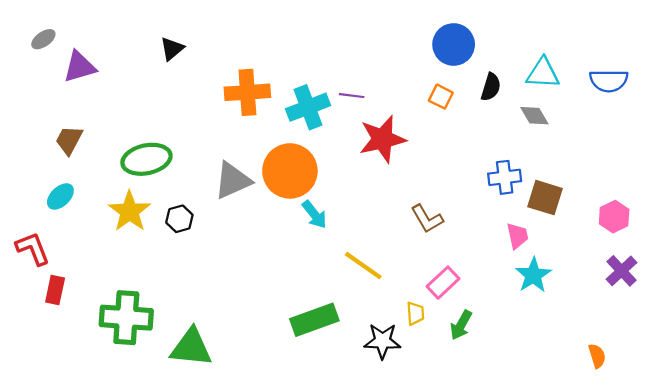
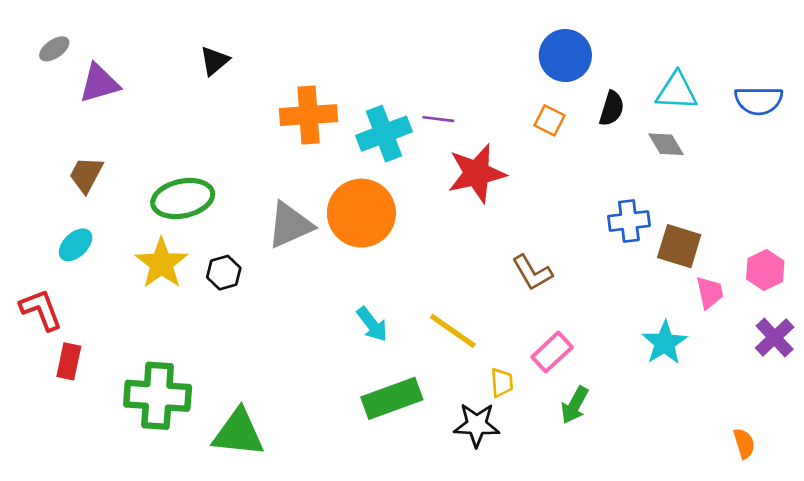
cyan arrow: (314, 215) -> (372, 324), moved
pink trapezoid: (517, 236) -> (710, 292), moved
yellow trapezoid: (415, 313) -> (502, 383), moved

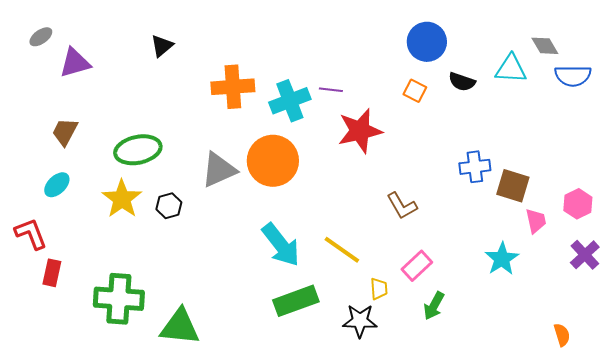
black semicircle: (612, 108) -> (462, 82), turned 92
gray diamond: (666, 144) -> (545, 46), moved
cyan arrow: (372, 324) -> (281, 245), size x1.6

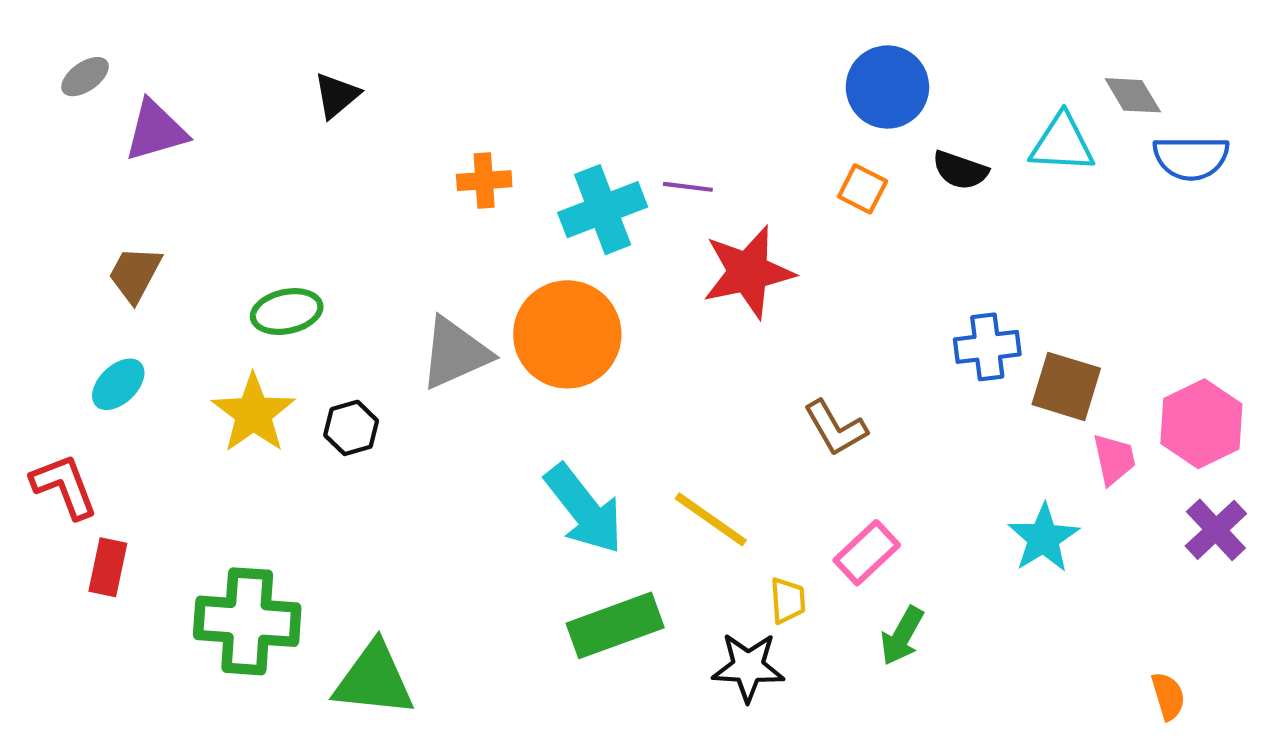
orange cross: (233, 87) -> (484, 181), size x0.6
green ellipse: (138, 150) -> (287, 312), size x0.7
pink hexagon: (578, 204) -> (1201, 424), size x1.4

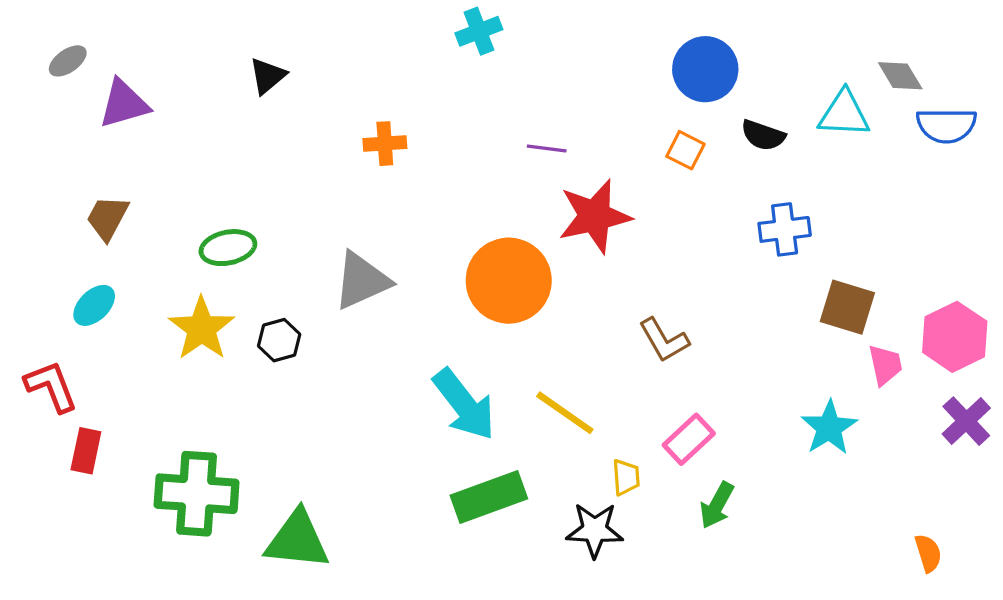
cyan cross: (603, 210) -> (479, 31), moved, size x0.7
orange circle: (567, 334) -> (509, 281), moved
blue cross: (987, 347) -> (785, 229), moved

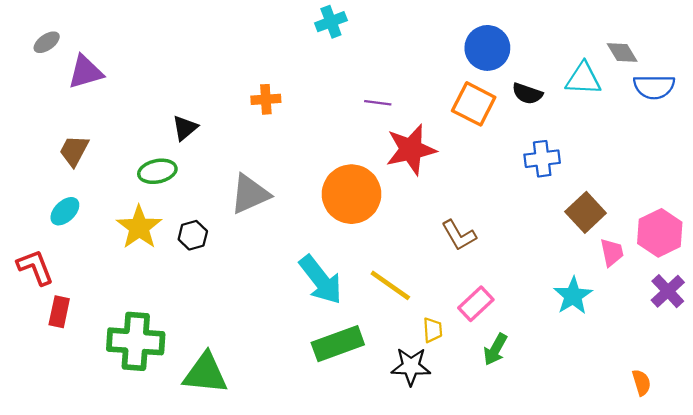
black triangle: (268, 76) -> (185, 128), moved
orange square: (685, 150) -> (474, 104), size x1.6
brown square: (847, 307) -> (586, 212), turned 30

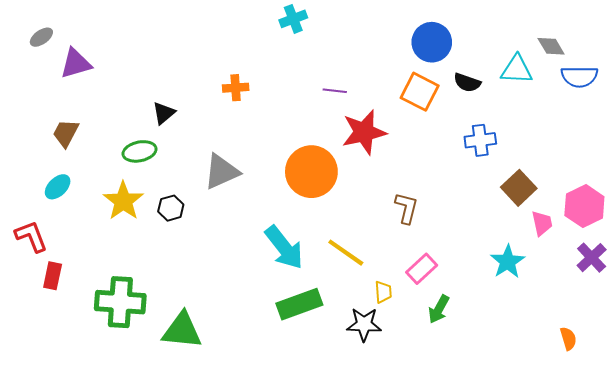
brown L-shape: (459, 235) -> (406, 208), turned -136

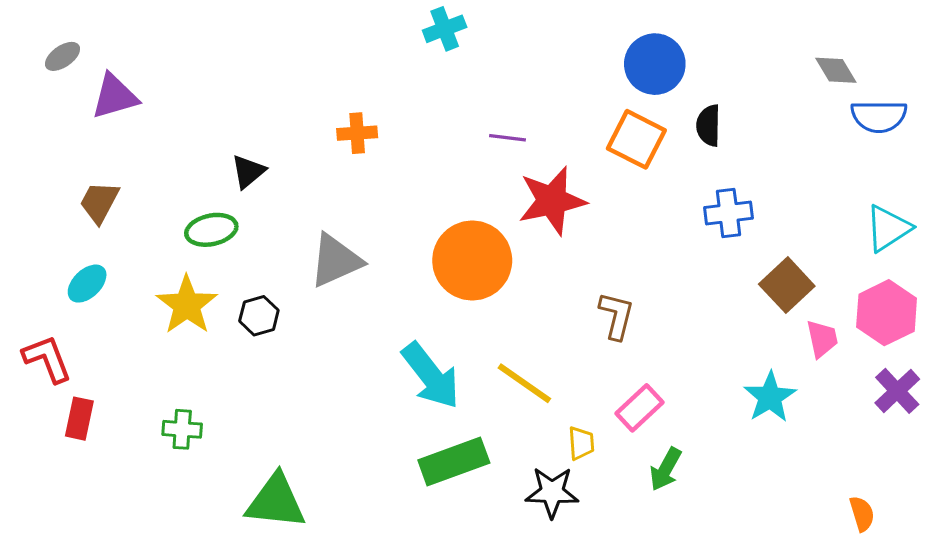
cyan triangle: (517, 69) -> (888, 228), moved, turned -36
black semicircle: (467, 83) -> (709, 125), turned 72
green cross: (120, 302) -> (182, 429), moved, size x0.5

